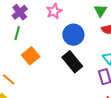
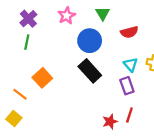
green triangle: (100, 11) -> (103, 14), moved
orange square: (31, 56) -> (42, 78), moved

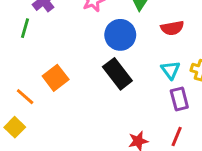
green line: (27, 42) -> (25, 28), moved
purple rectangle: (127, 86) -> (179, 99), moved
red line: (129, 115) -> (177, 137), moved

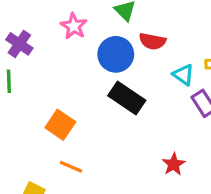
red semicircle: (172, 28) -> (152, 41), moved, turned 40
orange line: (25, 97) -> (71, 167), moved

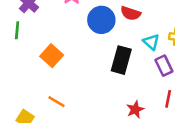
black rectangle: (127, 98) -> (121, 60), moved, turned 64
orange square: (60, 125) -> (52, 56), moved

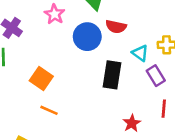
orange line: (56, 102) -> (49, 110), moved

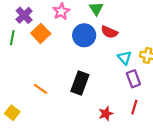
black rectangle: (112, 75) -> (80, 83), moved
orange square: (41, 79) -> (41, 33), moved

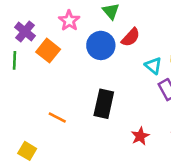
red semicircle: (109, 32) -> (131, 37), turned -63

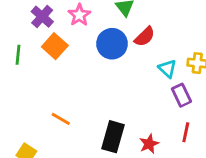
purple cross: (25, 31) -> (42, 17), moved
black rectangle: (104, 104) -> (113, 137), moved

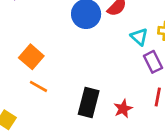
orange square: (55, 46) -> (31, 57), moved

